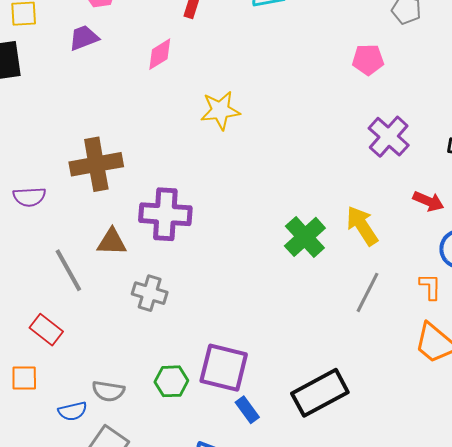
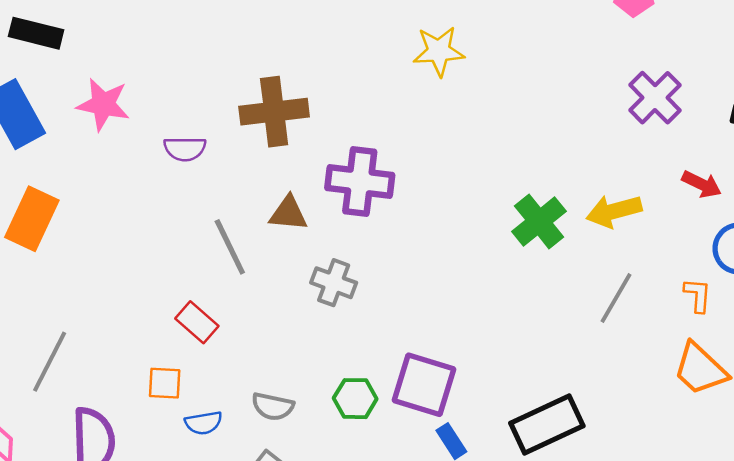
yellow arrow: (362, 226) -> (614, 211), turned -75
blue semicircle: (73, 411) -> (204, 423), moved

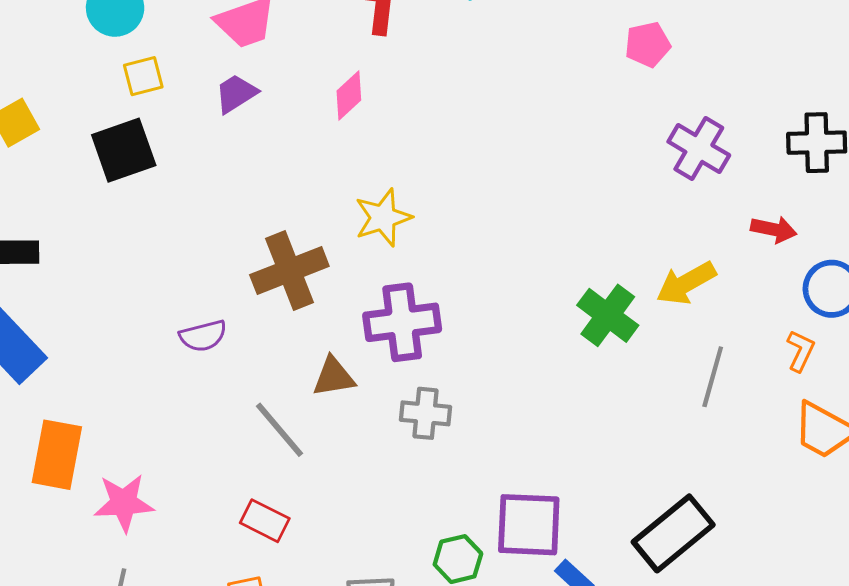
yellow star: (439, 51) -> (383, 218), moved
pink star: (103, 104) -> (124, 503), moved
gray cross: (334, 283) -> (426, 413), moved
orange L-shape: (698, 295) -> (801, 351), turned 36

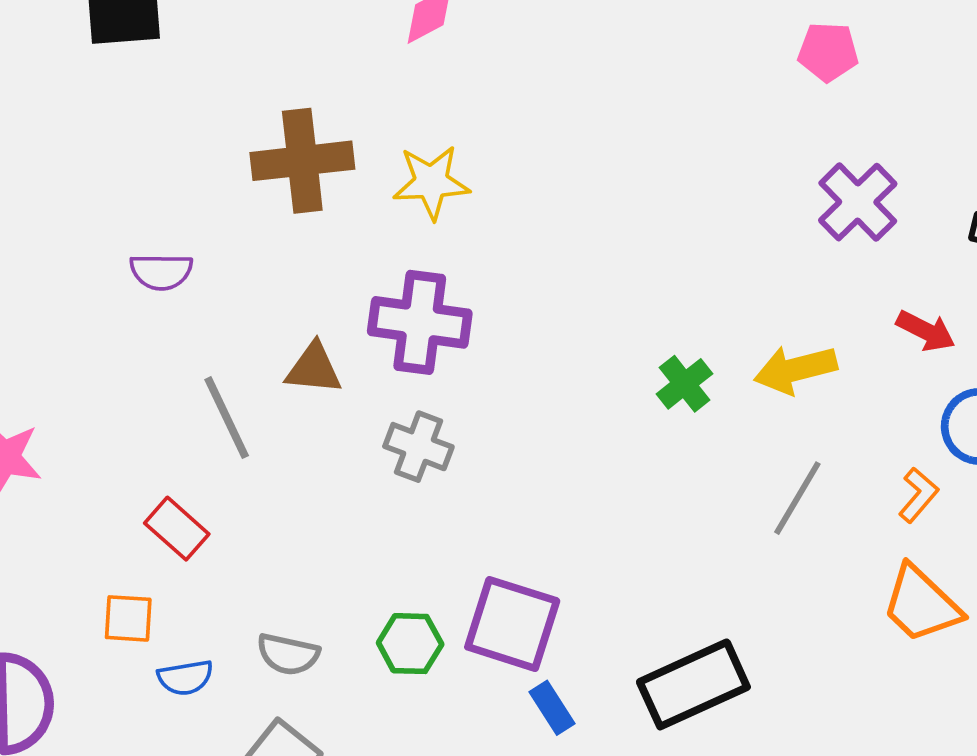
brown cross: (289, 271) -> (302, 161), moved
green cross: (608, 315) -> (685, 384), size x0.7

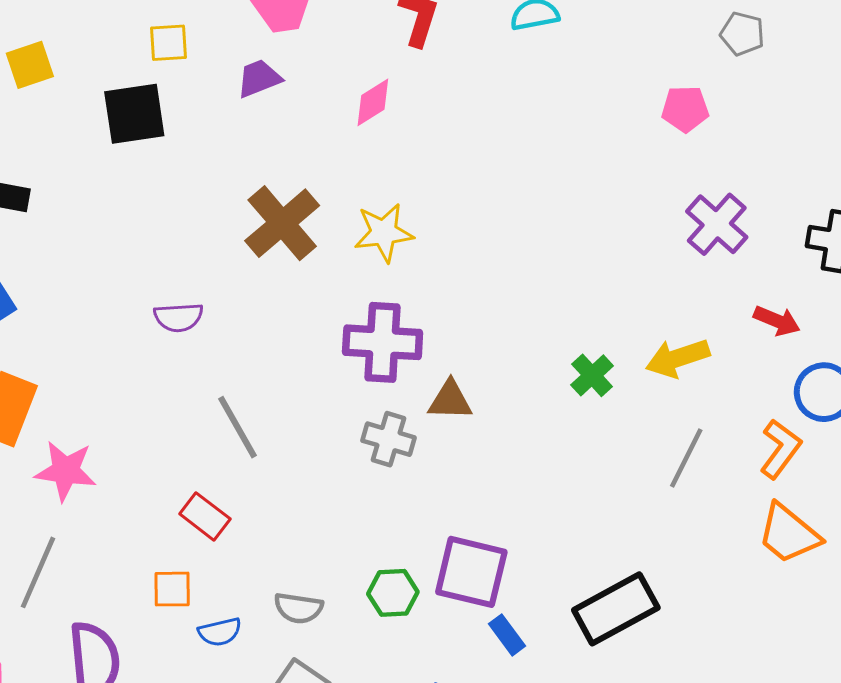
brown cross: (302, 161) -> (282, 223), turned -30
brown triangle: (314, 369) -> (450, 400), moved
orange L-shape: (918, 495) -> (780, 449), size x1.4

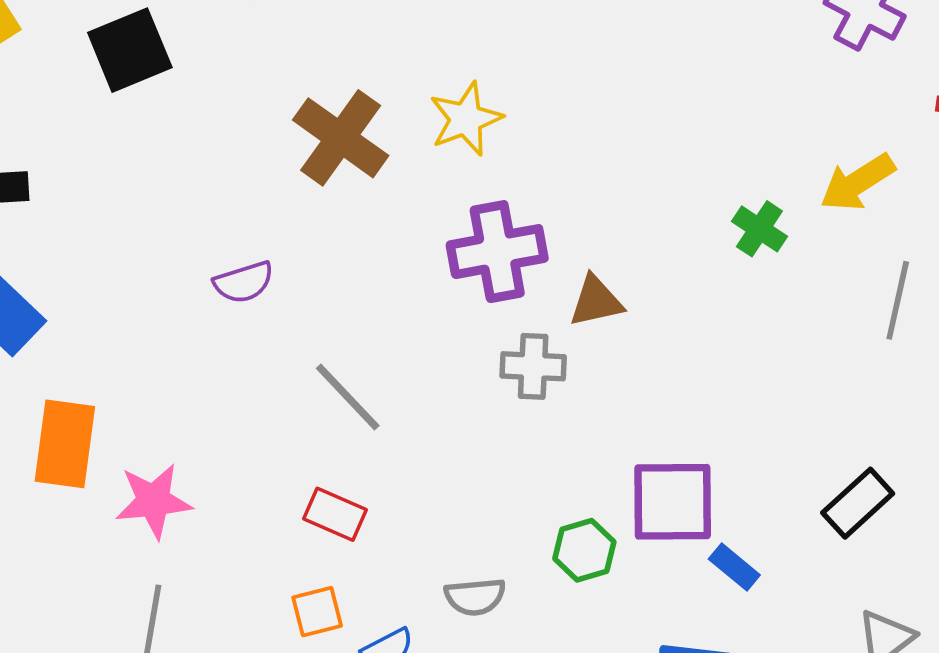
black rectangle: (616, 609) -> (858, 503), size x0.7

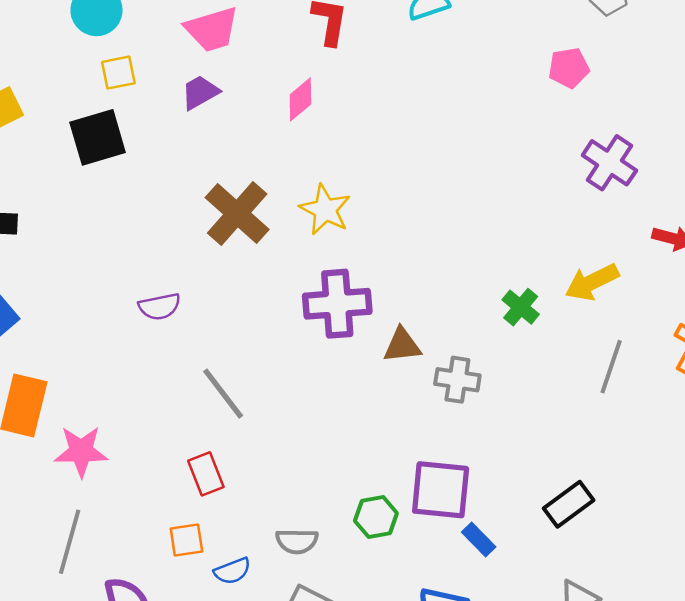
yellow star: (466, 119) -> (325, 210), turned -30
gray cross: (533, 366) -> (457, 380), moved
red rectangle: (335, 514) -> (206, 474), turned 39

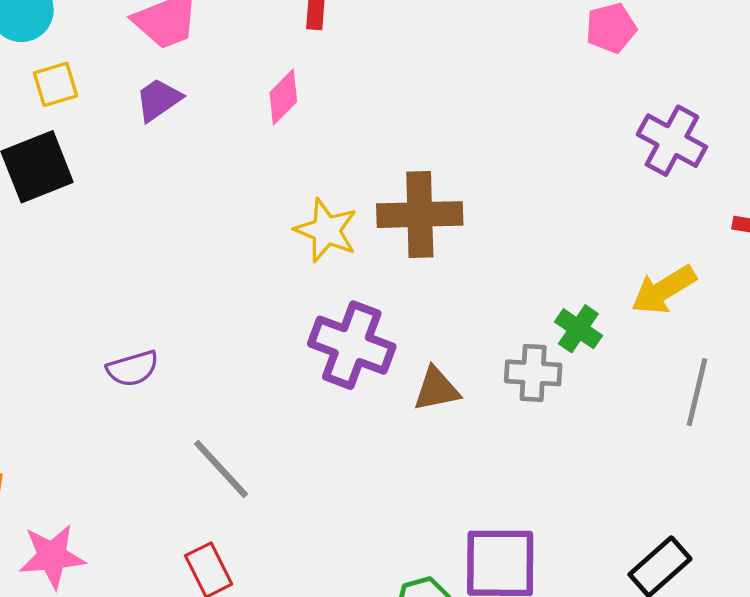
brown cross: (237, 214) -> (420, 215), moved, turned -38
purple cross: (337, 304) -> (352, 345), turned 30
gray cross: (457, 380) -> (533, 373), moved

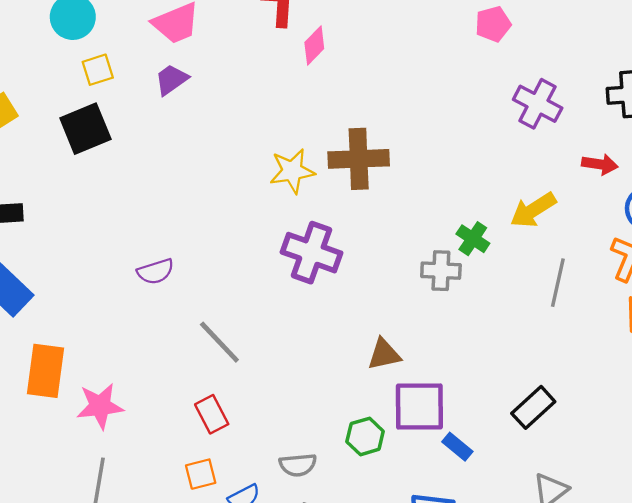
pink diamond: (283, 97) -> (314, 45), moved
yellow star: (326, 230) -> (292, 171), turned -30
brown triangle: (436, 389) -> (384, 354), moved

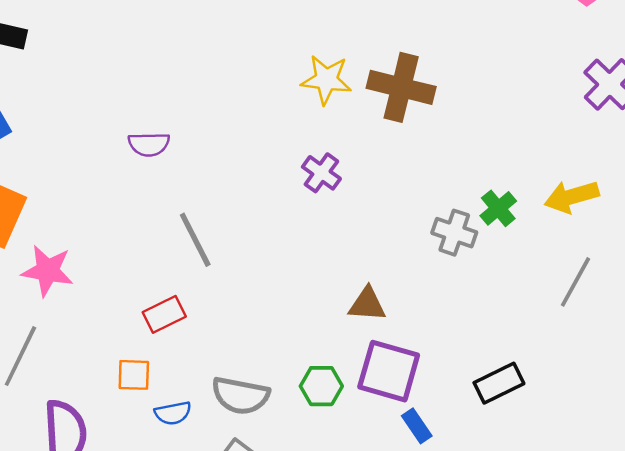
purple cross: (311, 253) -> (321, 173), size x0.6
black rectangle: (533, 407) -> (499, 383), moved
red rectangle: (212, 414) -> (164, 314), turned 75
gray semicircle: (298, 465) -> (241, 396), size x1.4

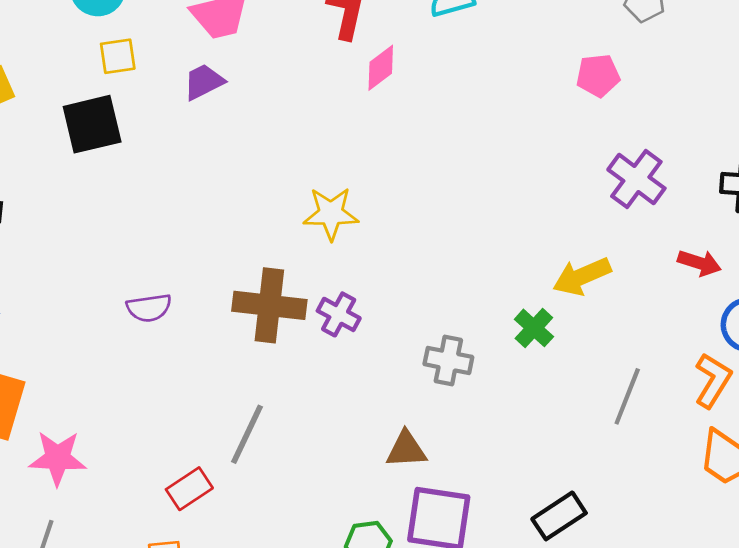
brown cross: (401, 87) -> (269, 305), moved
yellow arrow: (572, 197) -> (582, 276), moved
gray cross: (454, 233) -> (448, 361), moved
gray line: (195, 240) -> (247, 434), moved, turned 60

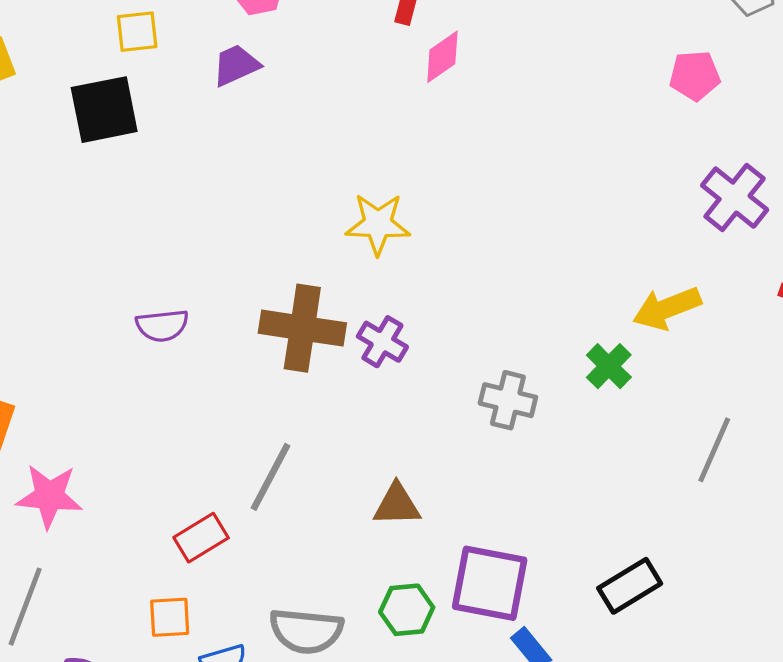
brown triangle: (406, 449) -> (397, 505), moved

